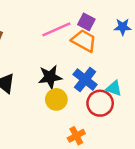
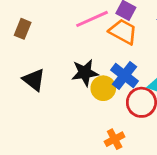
yellow circle: (56, 99) -> (103, 88), moved

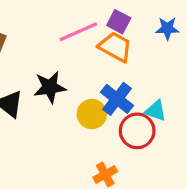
black star: (85, 73) -> (50, 87), moved

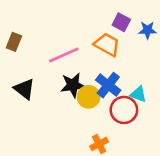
purple square: (119, 22) -> (121, 22), moved
pink line: (78, 32) -> (64, 55), moved
black star: (50, 87) -> (73, 85), moved

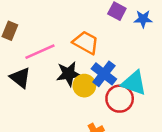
orange trapezoid: (107, 45) -> (86, 43), moved
pink line: (64, 55) -> (40, 52), moved
cyan triangle: (138, 94) -> (134, 83), size x1.5

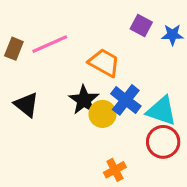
pink line: (40, 52) -> (50, 44), moved
black star: (69, 74) -> (84, 100), turned -30
red circle: (120, 99) -> (163, 142), moved

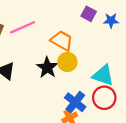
blue cross: (126, 100) -> (75, 102), moved
yellow circle: (103, 114) -> (67, 62), moved

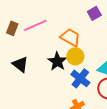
purple square: (89, 14) -> (94, 13), turned 32
blue cross: (75, 102) -> (80, 78), moved

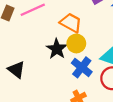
black triangle: (20, 64) -> (16, 70), moved

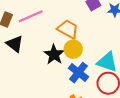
black triangle: (16, 70) -> (15, 44), moved

